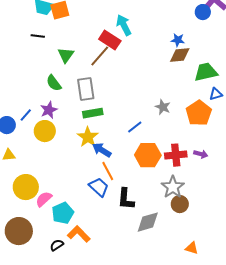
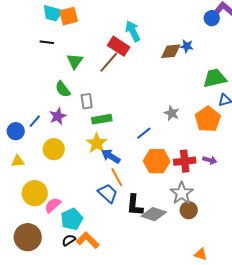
brown diamond: (180, 55) -> (171, 51), moved
gray rectangle: (86, 89) -> (87, 101), moved, size x0.7
yellow circle: (45, 131) -> (54, 149), moved
gray diamond: (148, 222) -> (154, 214), moved, turned 35
black semicircle: (57, 245) -> (69, 240), moved

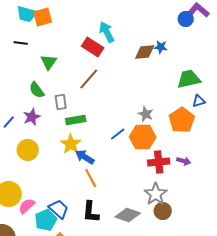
brown line: (109, 62) -> (89, 79), moved
orange hexagon: (157, 161) -> (143, 137), moved
blue trapezoid: (108, 193) -> (59, 209), moved
black L-shape: (135, 205) -> (91, 212), moved

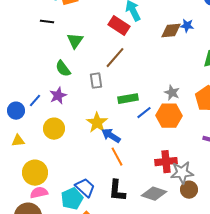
gray rectangle: (61, 102) -> (96, 81), moved
green rectangle: (76, 120) -> (128, 99), moved
red cross: (159, 162) -> (166, 162), moved
gray star: (156, 194) -> (182, 173), turned 30
pink semicircle: (27, 206) -> (39, 193), moved, turned 30

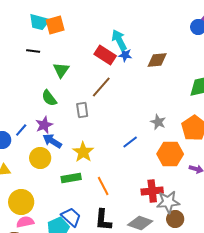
blue star: (187, 26) -> (125, 55), moved
green rectangle: (128, 99) -> (71, 178), moved
orange hexagon: (169, 116) -> (170, 154), moved
blue arrow: (111, 136) -> (52, 141), moved

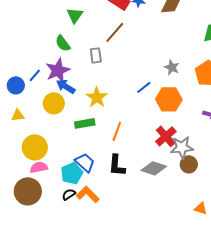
purple star: (44, 125) -> (58, 70), size x1.4
orange hexagon: (170, 154) -> (169, 99), moved
orange line: (103, 186) -> (117, 131), turned 48
red cross: (152, 191) -> (166, 136), turned -35

